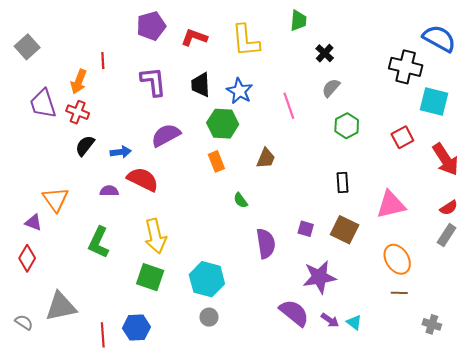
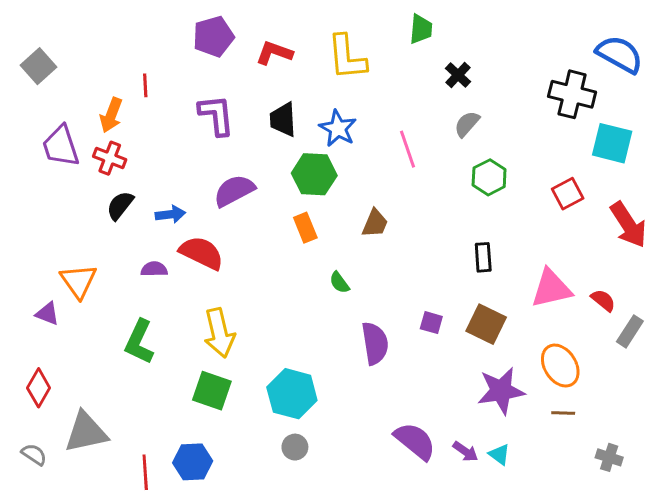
red semicircle: (449, 208) -> (603, 300), moved, turned -108
red diamond: (27, 258) -> (39, 388), moved
purple star: (319, 277) -> (501, 391), moved

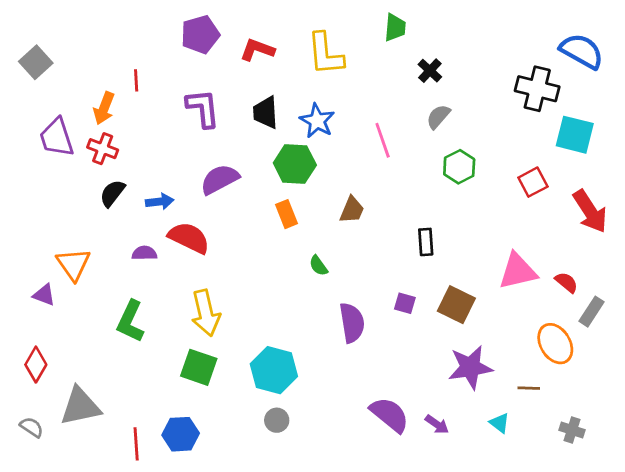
black rectangle: (483, 257) -> (426, 242), moved
orange ellipse: (560, 366) -> (555, 344), moved
cyan triangle: (499, 454) -> (500, 423), moved

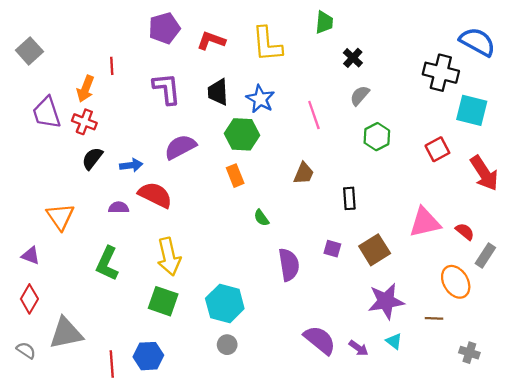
brown trapezoid: (352, 210) -> (304, 173), moved
purple triangle: (44, 295) -> (31, 256), moved
brown square: (456, 305) -> (375, 250), turned 32
cyan triangle: (500, 423) -> (394, 341), moved

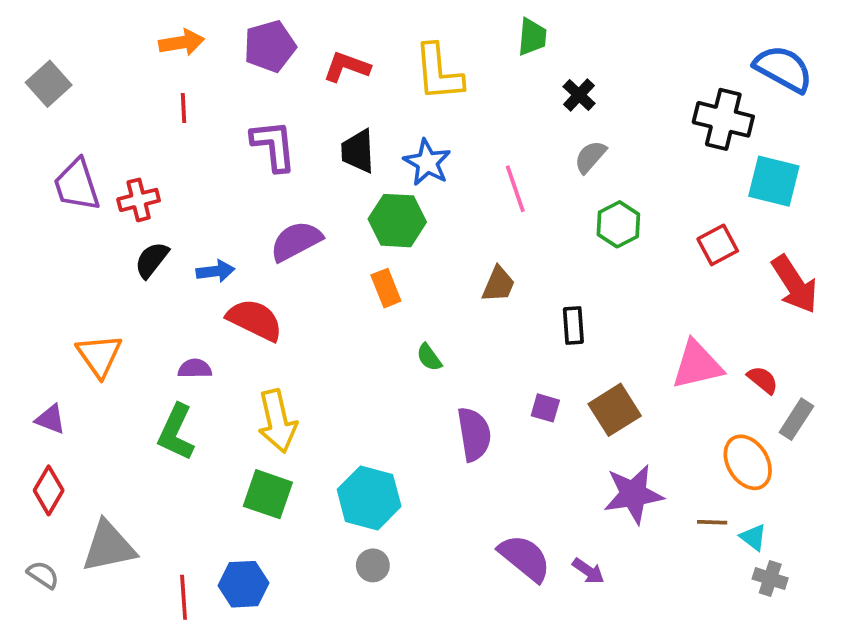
orange arrow: (85, 89) -> (182, 42), moved, turned -120
red cross: (84, 122) -> (139, 200), turned -35
purple semicircle: (119, 208) -> (195, 369), moved
cyan triangle: (394, 341) -> (753, 537), moved

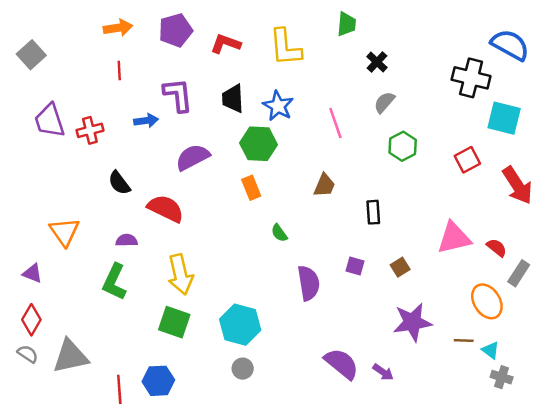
black semicircle: (152, 260) -> (119, 183), moved, turned -75
blue arrow: (215, 271) -> (146, 121), moved
brown square: (615, 410) -> (400, 267), size x0.6
gray semicircle: (43, 575) -> (28, 354), moved

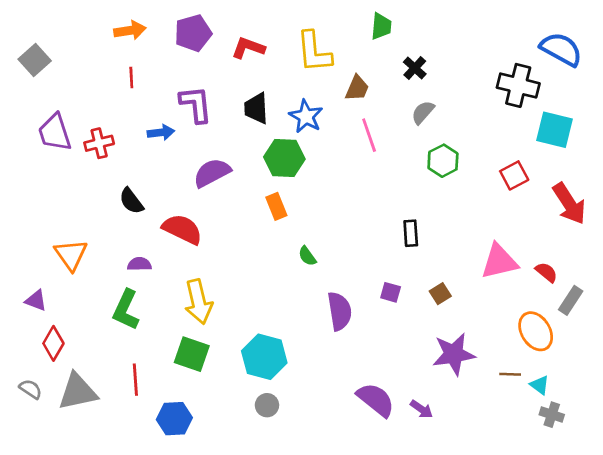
brown trapezoid: (324, 185) -> (357, 88), moved
red diamond: (31, 320) -> (53, 343), moved
red line: (119, 389) -> (135, 380), moved

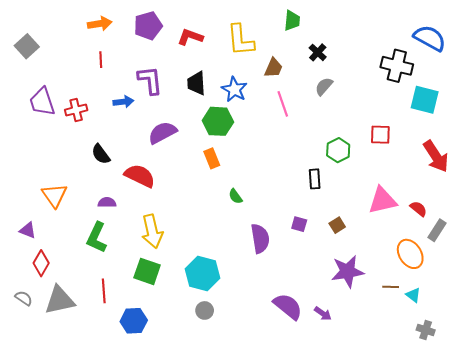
green hexagon: (443, 161) -> (338, 150), moved
red square: (514, 175) -> (380, 135), moved, turned 30
gray cross: (552, 415) -> (426, 330), moved

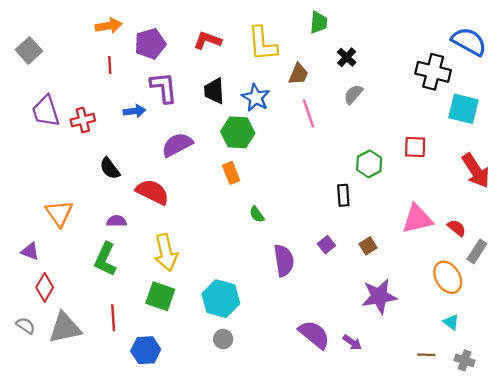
purple pentagon: (148, 26) -> (150, 44), moved
purple square: (299, 224) -> (326, 245), turned 35
brown line: (391, 287) -> (426, 355), moved

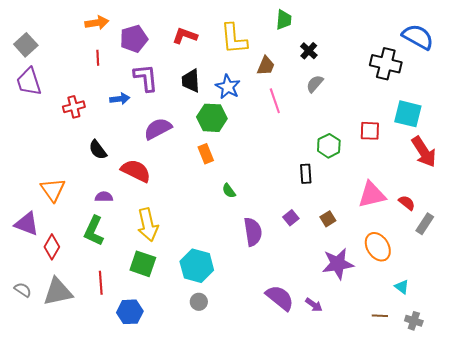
cyan square: (463, 109) -> (408, 114), moved
purple trapezoid: (46, 111) -> (29, 82), moved
purple triangle: (30, 251) -> (27, 224), size x1.5
orange ellipse: (448, 277) -> (378, 247), moved
red diamond: (45, 287) -> (52, 247), moved

